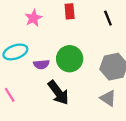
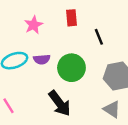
black line: (108, 18) -> (99, 37), moved
purple semicircle: (41, 64) -> (42, 59), moved

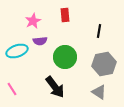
black line: (99, 37) -> (99, 31), moved, turned 32
purple semicircle: (42, 59) -> (40, 41), moved

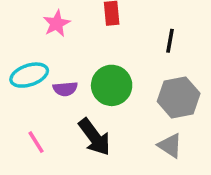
purple semicircle: (40, 41) -> (65, 89), moved
pink line: (12, 89) -> (36, 142), moved

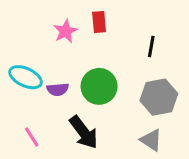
pink star: (57, 24) -> (65, 31), moved
cyan ellipse: (29, 75) -> (26, 77), turned 44

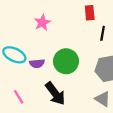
red rectangle: (99, 22) -> (90, 13), moved

